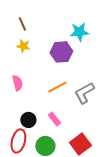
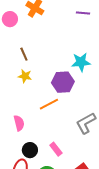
pink semicircle: (17, 83) -> (19, 123), moved
orange line: (57, 87) -> (49, 104), moved

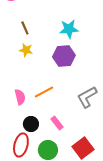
cyan star: (81, 62) -> (69, 29), moved
orange line: (49, 104) -> (44, 92), moved

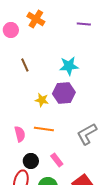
yellow star: (26, 50) -> (42, 100), moved
orange line: (44, 92) -> (44, 129), turned 36

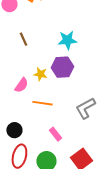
pink semicircle: (20, 134) -> (21, 85), moved, turned 49
black circle: (31, 161) -> (14, 130), moved

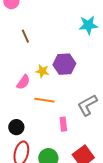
cyan star: (67, 40) -> (88, 25), moved
pink rectangle: (55, 134) -> (63, 124), moved, turned 32

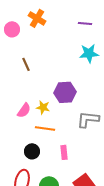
yellow star: (42, 71) -> (43, 107), moved
gray L-shape: (87, 105) -> (88, 119), moved, turned 35
black circle: (16, 127) -> (32, 151), moved

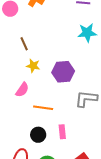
yellow star: (43, 107) -> (33, 66), moved
black circle: (32, 151) -> (38, 135), moved

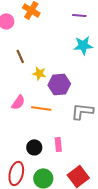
yellow star: (33, 66) -> (39, 73), moved
orange line: (43, 108) -> (41, 108), moved

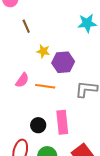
brown line: (20, 56) -> (26, 26), moved
pink rectangle: (58, 144) -> (62, 122), size x1.6

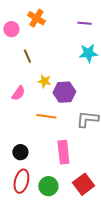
pink semicircle: (22, 80) -> (18, 93), moved
black circle: (38, 125) -> (20, 152), moved

